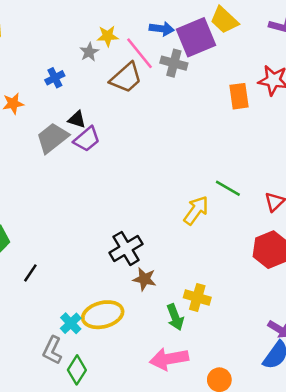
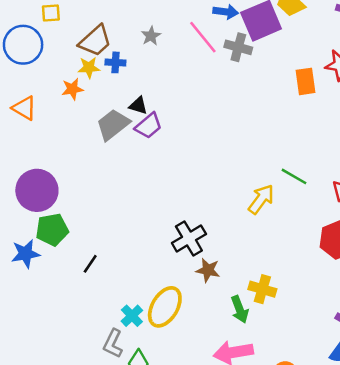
yellow star: (108, 36) -> (89, 68), moved
blue cross: (55, 78) -> (115, 62), turned 30
brown trapezoid: (126, 78) -> (95, 41), moved
yellow ellipse: (103, 315) -> (165, 307), turned -45

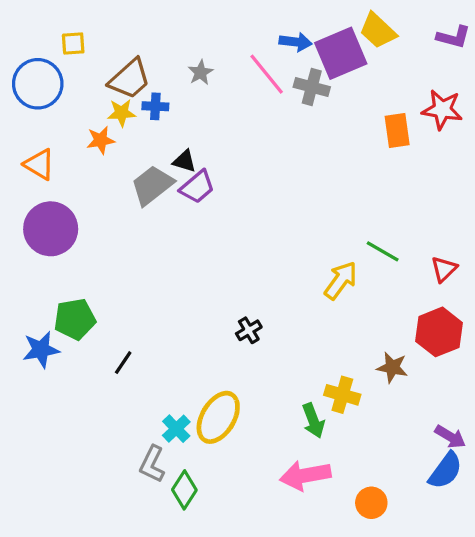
purple circle: (37, 190) -> (51, 229), moved
black cross: (189, 238) -> (249, 330), size x0.6
brown star: (208, 270) -> (392, 367), moved

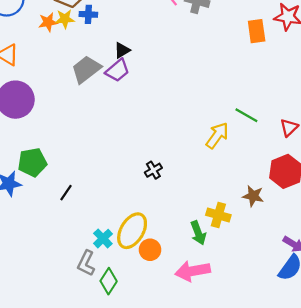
orange star: (101, 140) -> (48, 22), moved
black triangle: (184, 161) -> (122, 50), moved, turned -48
orange circle: (371, 503) -> (150, 250), moved

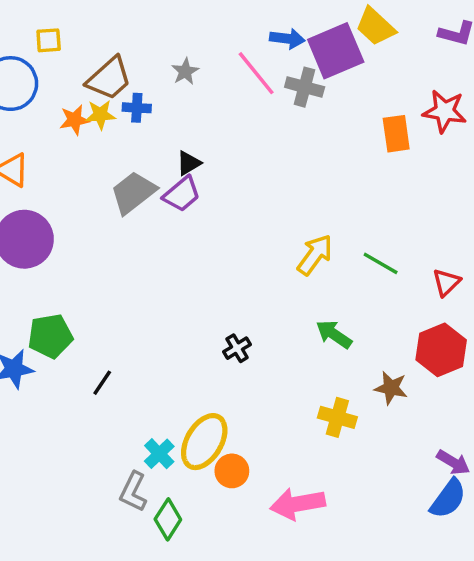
yellow arrow: (217, 135) -> (315, 255), moved
green arrow: (198, 233) -> (334, 334), moved, turned 145

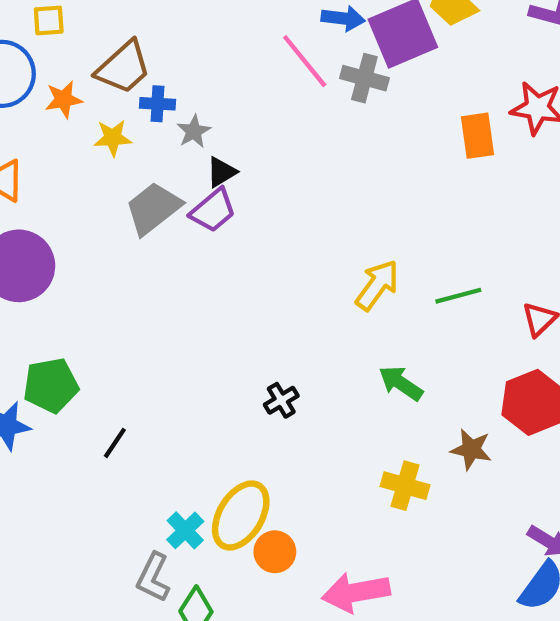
gray star: (185, 71) -> (194, 131), moved
yellow star: (100, 115) -> (113, 138), moved
orange star: (75, 120) -> (64, 99), moved
green line: (381, 263) -> (458, 296), turned -45

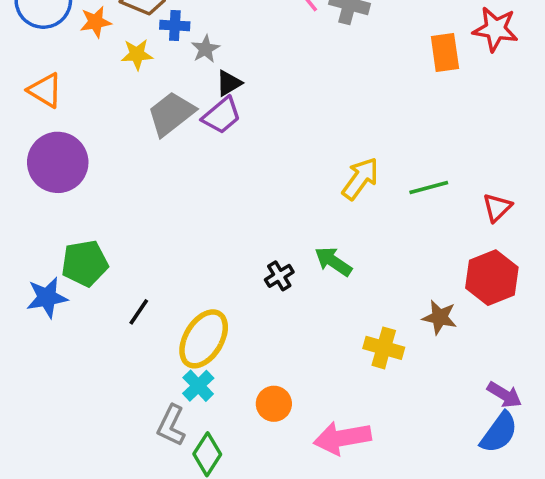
green arrow: (401, 383) -> (333, 261), moved
yellow ellipse: (241, 515) -> (204, 339), moved

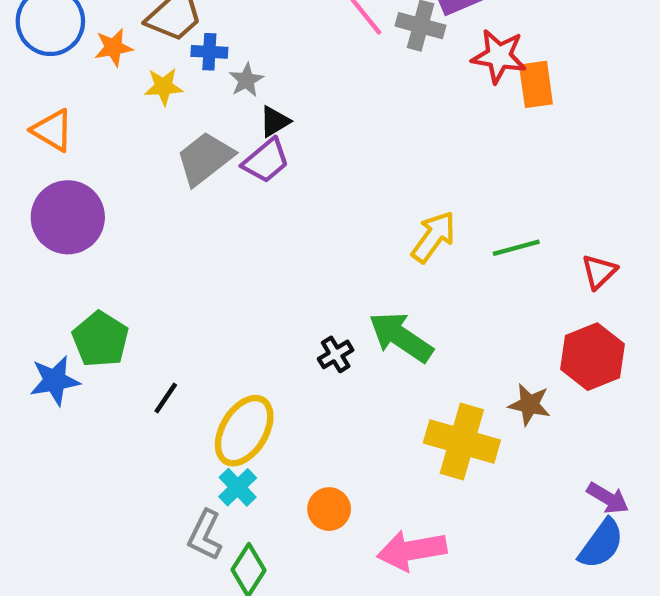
red star: (495, 29) -> (499, 56), moved
green arrow: (333, 261) -> (401, 337), size x1.4
green pentagon: (85, 263) -> (100, 339), turned -30
yellow cross: (384, 348) -> (462, 442), size x1.5

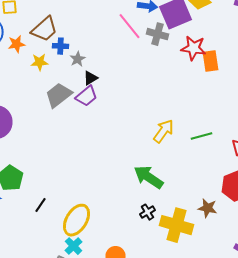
black cross: (336, 354) -> (148, 212), moved

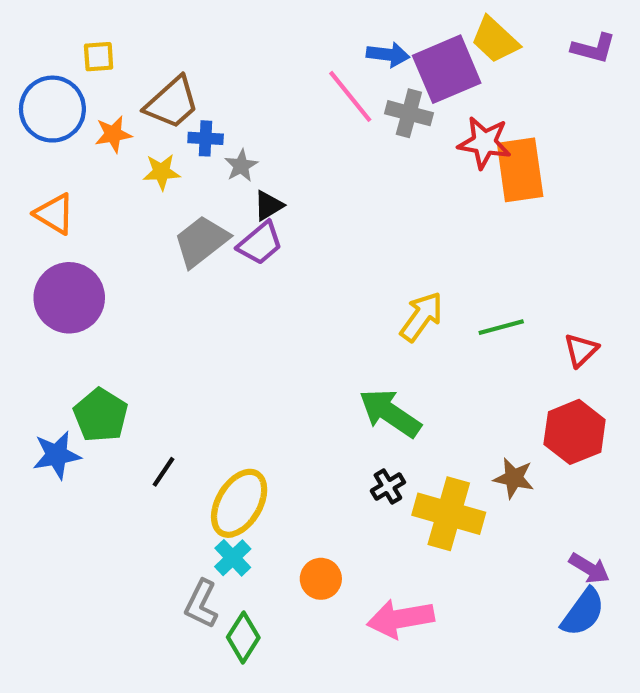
orange rectangle: (210, 61) -> (520, 170), size x1.4

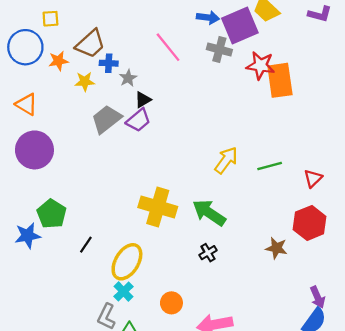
pink line: (350, 96) -> (168, 47), moved
yellow cross: (449, 514) -> (158, 207), moved
purple arrow: (589, 568) -> (318, 297), turned 35

